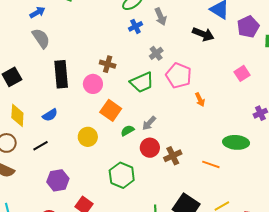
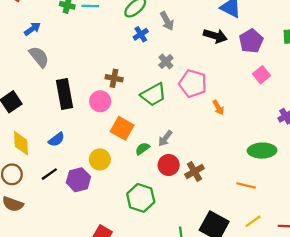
purple pentagon: (248, 27) -> (251, 41), moved
orange line: (211, 164) -> (246, 185), moved
purple hexagon: (58, 180) -> (78, 180), moved

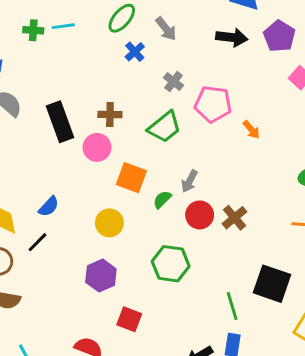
black rectangle: (64, 94) -> (60, 122), moved
black line: (49, 174) -> (37, 242), moved
purple hexagon: (78, 180) -> (101, 276), moved

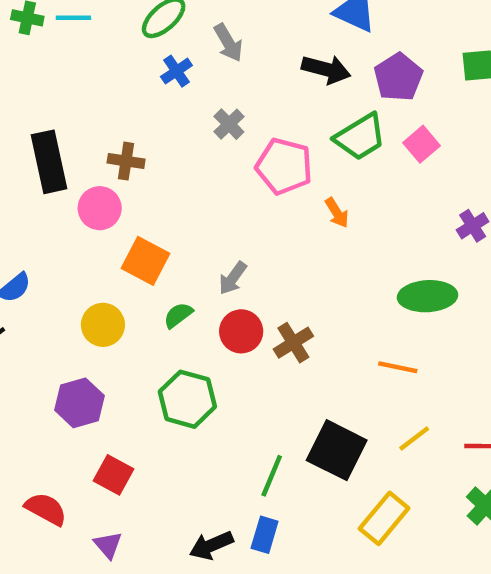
green trapezoid: (164, 127) -> (360, 137), moved
green semicircle: (162, 199) -> (178, 315), moved
green line: (232, 306) -> (272, 476), turned 32

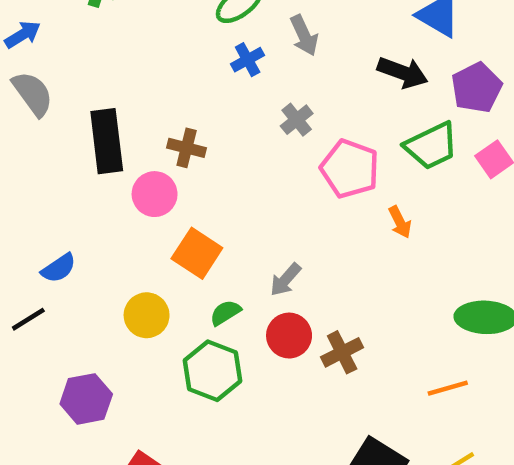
orange line: (398, 367) -> (448, 388), turned -33
green hexagon: (187, 399) -> (212, 371), moved
purple hexagon: (79, 403) -> (86, 399), moved

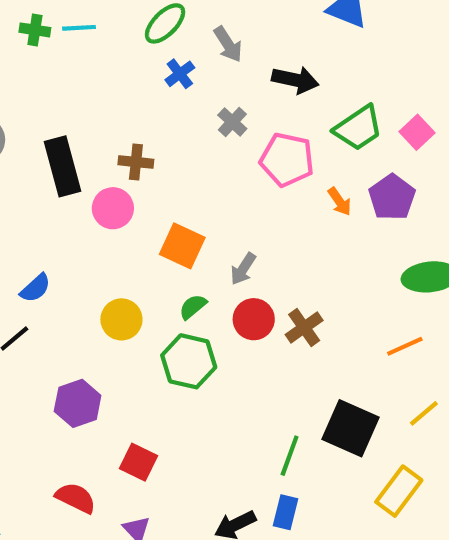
black arrow: (403, 72) -> (295, 80), moved
purple pentagon: (477, 88) -> (392, 197), moved
orange square: (197, 253) -> (182, 246), moved

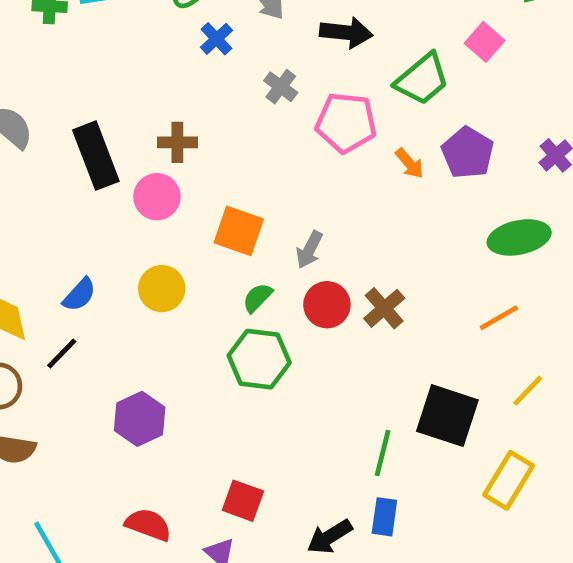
pink square: (417, 132) -> (485, 42), moved
yellow circle: (121, 319) -> (162, 289), moved
red square: (139, 462) -> (243, 501), moved

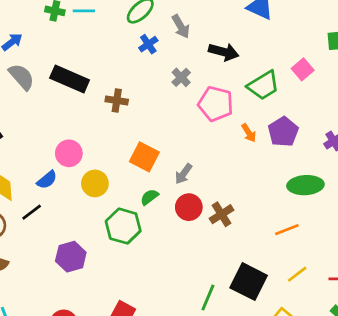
black rectangle: (96, 156) -> (70, 79), moved, turned -54
pink circle: (157, 197) -> (69, 153), moved
green hexagon: (259, 359) -> (123, 226), moved

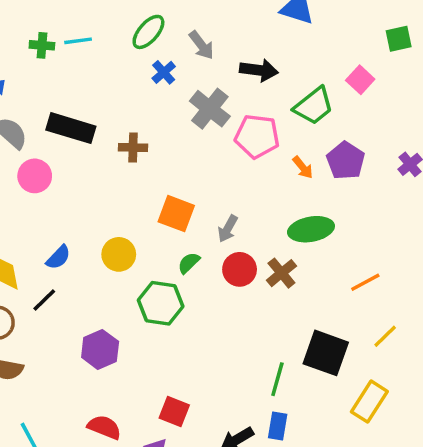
gray cross: (181, 77) -> (210, 109), size x1.6
pink circle: (69, 153) -> (35, 176), moved
green ellipse: (305, 185) -> (311, 229), moved

